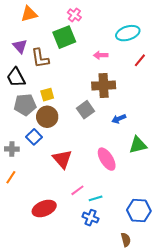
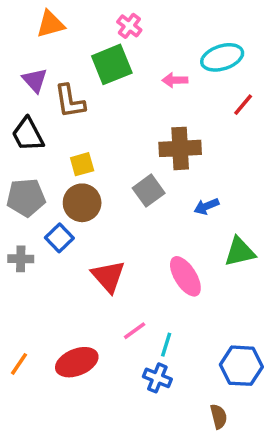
pink arrow: (101, 55) -> (175, 80), moved
gray pentagon: (25, 105) -> (26, 198), moved
orange line: (11, 177) -> (19, 364), moved
cyan line: (96, 198) -> (166, 345), turned -56

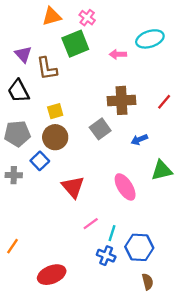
orange triangle: (51, 24) -> (52, 16), moved
red line: (243, 105) -> (164, 102), moved
red ellipse: (77, 362) -> (52, 275), moved
blue hexagon: (241, 366) -> (139, 247), moved

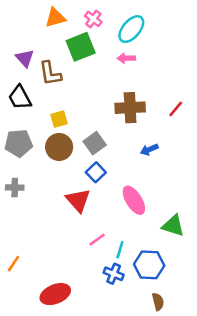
cyan ellipse: (150, 39) -> (131, 29), moved, turned -32
gray square: (100, 129) -> (95, 143), moved
blue square: (40, 161) -> (96, 172), moved
green triangle: (162, 170) -> (173, 226), moved, turned 30

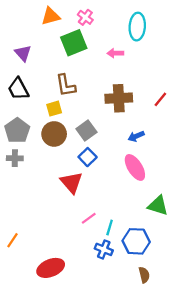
cyan ellipse: (131, 29) -> (137, 27), moved, turned -36
brown L-shape: (50, 73) -> (66, 85), moved
gray pentagon: (19, 143) -> (17, 130), turned -30
gray cross: (15, 188) -> (15, 158), moved
pink ellipse: (134, 200) -> (135, 167), moved

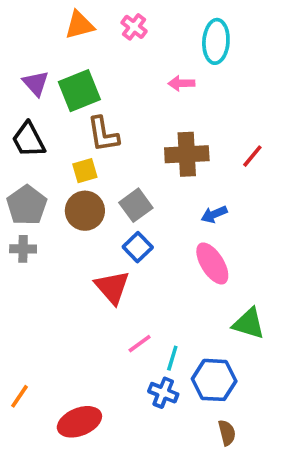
green square: (74, 43) -> (79, 91), moved
orange line: (13, 240) -> (19, 396), moved

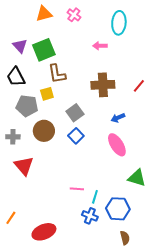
gray pentagon: (27, 205) -> (27, 106), moved, turned -30
brown circle: (85, 211) -> (44, 131), moved
red triangle: (112, 287) -> (24, 166), moved
pink line: (140, 344) -> (77, 189), turned 40

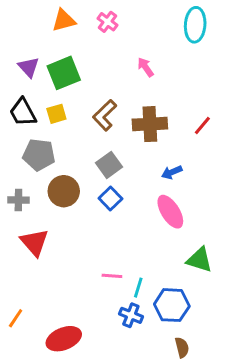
cyan ellipse: (119, 23) -> (195, 25), moved
pink arrow: (100, 46) -> (145, 67), turned 56
brown L-shape: (57, 74) -> (105, 115), moved, turned 55
yellow square: (47, 94) -> (56, 114), moved

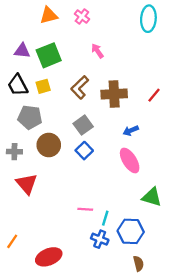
purple triangle: (29, 67) -> (22, 51), turned -42
pink arrow: (145, 67) -> (97, 51), moved

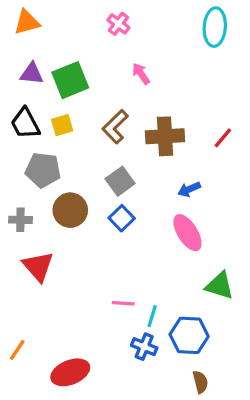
orange triangle: (49, 15) -> (27, 22), moved

